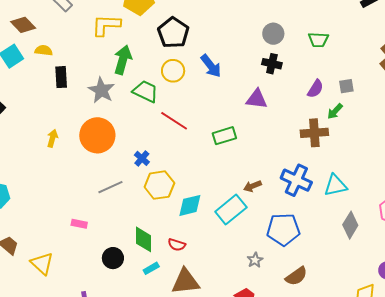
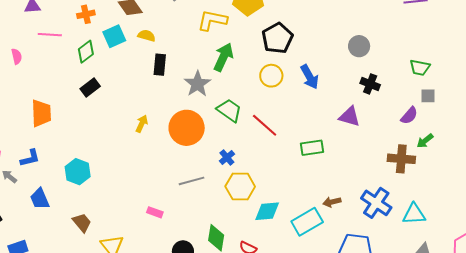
gray circle: (273, 34) -> (359, 46), moved
gray square: (346, 86) -> (428, 96), moved
green trapezoid: (145, 91) -> (229, 110), moved

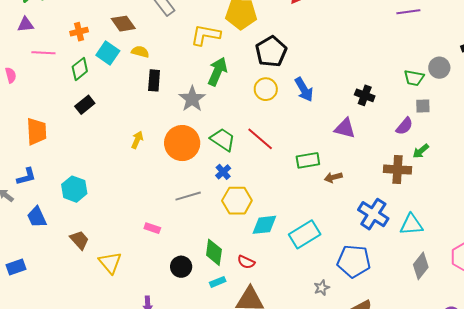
cyan square: (114, 36) -> (108, 53), turned -30
gray circle: (359, 46) -> (439, 68), moved
green trapezoid: (229, 110) -> (223, 140), moved
brown arrow: (332, 202) -> (333, 177), moved

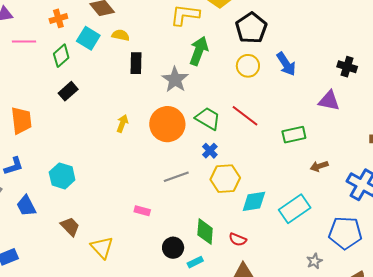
brown arrow: (333, 177) -> (319, 166), moved
cyan rectangle: (218, 282) -> (195, 262), moved

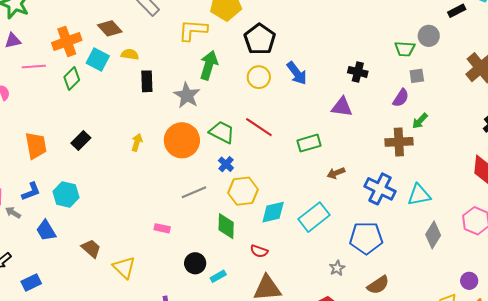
orange cross: (58, 18) -> (67, 41), size x1.6
black rectangle: (68, 91) -> (81, 140), moved
cyan hexagon: (62, 176) -> (66, 194), moved
green diamond: (205, 232) -> (226, 226), moved

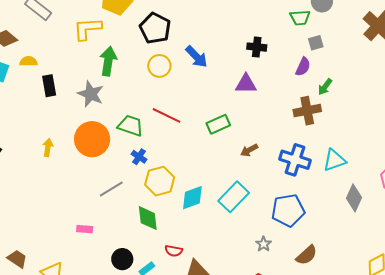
red semicircle: (259, 251) -> (174, 251), moved

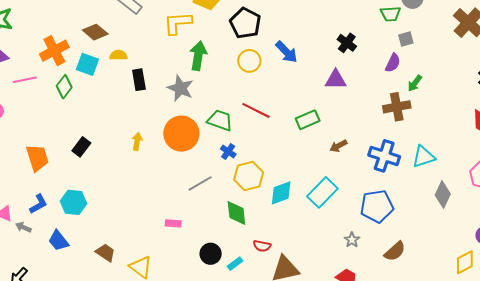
black cross: (257, 47) -> (347, 43), turned 30

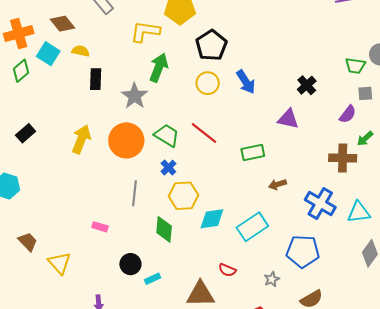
yellow arrow: (137, 141) -> (81, 139), size x1.6
gray line: (200, 183) -> (135, 193), turned -65
red semicircle: (262, 246) -> (227, 270), moved

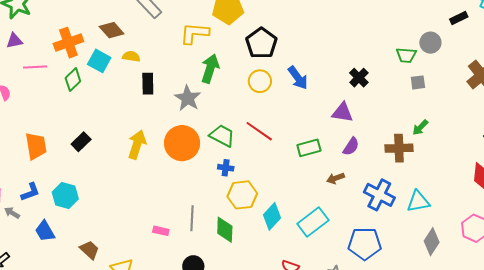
purple semicircle: (348, 114) -> (351, 146), moved
blue cross: (168, 168) -> (226, 168), turned -35
gray line: (135, 193) -> (192, 218), moved
cyan diamond: (212, 219) -> (272, 216), turned -36

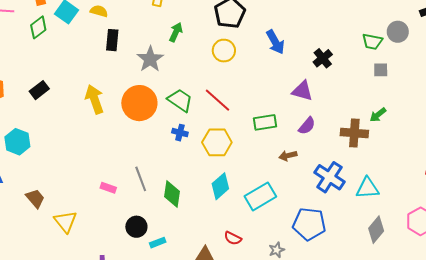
green arrow: (210, 69) -> (176, 32), size x0.7
blue arrow: (298, 78) -> (275, 42), moved
yellow arrow: (137, 144) -> (95, 99), turned -44
yellow hexagon: (242, 195) -> (217, 142), moved
gray line: (192, 218) -> (141, 179), turned -30

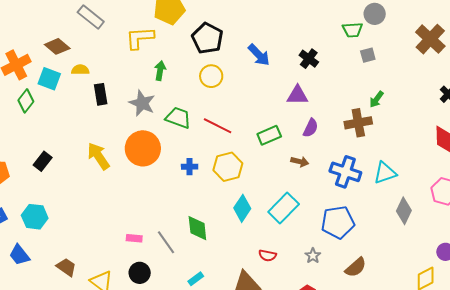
green trapezoid: (180, 100) -> (178, 118), moved
brown arrow: (288, 156) -> (300, 162), turned -138
gray line: (141, 179) -> (166, 242), moved
black circle: (136, 227) -> (140, 273), moved

